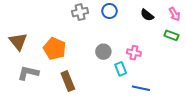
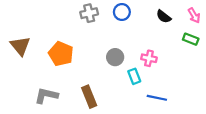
gray L-shape: (28, 73) -> (46, 96), moved
brown rectangle: (68, 81) -> (89, 97), moved

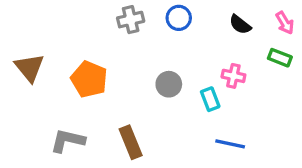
pink cross: (149, 58) -> (233, 76), moved
cyan rectangle: (134, 76) -> (210, 99), moved

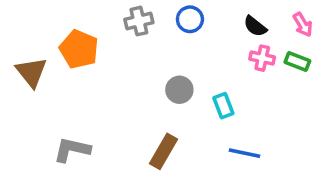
pink cross: (233, 76) -> (262, 58), moved
orange pentagon: (89, 79) -> (79, 49), moved
brown rectangle: (131, 142) -> (164, 151), moved, turned 52

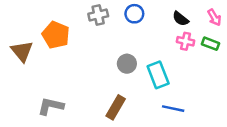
cyan rectangle: (223, 106) -> (158, 75), size x1.5

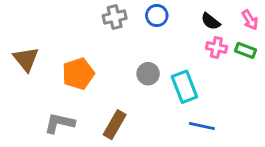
orange pentagon: (56, 35) -> (78, 74), moved, turned 30
brown rectangle: (116, 107) -> (115, 125), moved

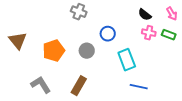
blue circle: (157, 16) -> (108, 34), moved
gray cross: (115, 17) -> (79, 12), turned 35
gray circle: (148, 74) -> (87, 51), moved
gray L-shape: (59, 123) -> (41, 85), turned 45

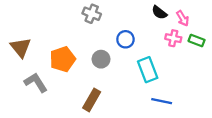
pink arrow: (172, 14) -> (183, 18), moved
black semicircle: (145, 15) -> (159, 13), moved
gray L-shape: (41, 85) -> (36, 82), moved

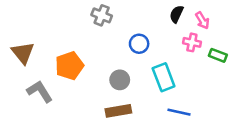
black semicircle: (159, 13) -> (177, 14), turned 77
green rectangle: (197, 41) -> (218, 55), moved
gray circle: (101, 59) -> (120, 80), moved
brown rectangle: (92, 100) -> (118, 111), moved, turned 50

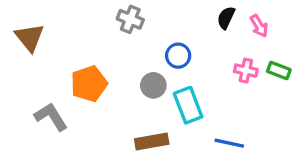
pink cross: (192, 42) -> (246, 71), moved
brown triangle: (23, 53) -> (29, 37), moved
cyan rectangle: (164, 77) -> (188, 105), moved
gray circle: (120, 80) -> (153, 85), moved

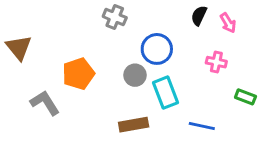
brown triangle: (29, 37) -> (19, 48), moved
blue circle: (178, 56) -> (157, 49), size x1.4
green rectangle: (279, 71) -> (245, 97), moved

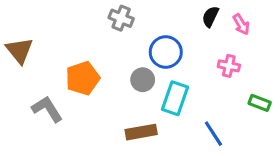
cyan rectangle: (166, 93) -> (175, 98), turned 40
blue line: (202, 126) -> (213, 134), turned 45

